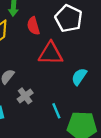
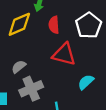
gray cross: (25, 96) -> (31, 89), size x1.5

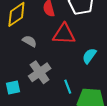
gray semicircle: (19, 67) -> (29, 41), moved, turned 80

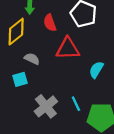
gray cross: (40, 72) -> (46, 106), moved
cyan square: (13, 87) -> (20, 79), moved

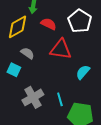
red semicircle: (50, 23) -> (49, 24), turned 126
cyan square: (20, 79) -> (14, 70), turned 32

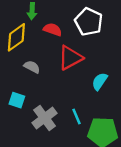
red triangle: (61, 49) -> (70, 58), turned -30
cyan square: (14, 70) -> (17, 100), moved

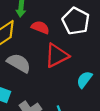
gray semicircle: (32, 67) -> (19, 63), size x1.5

